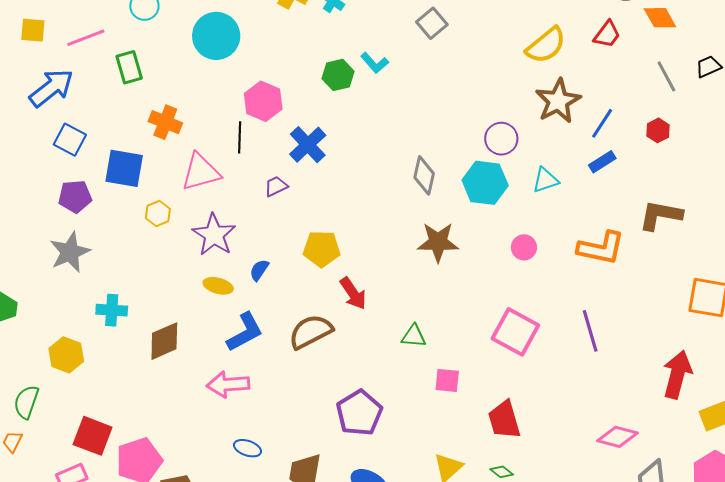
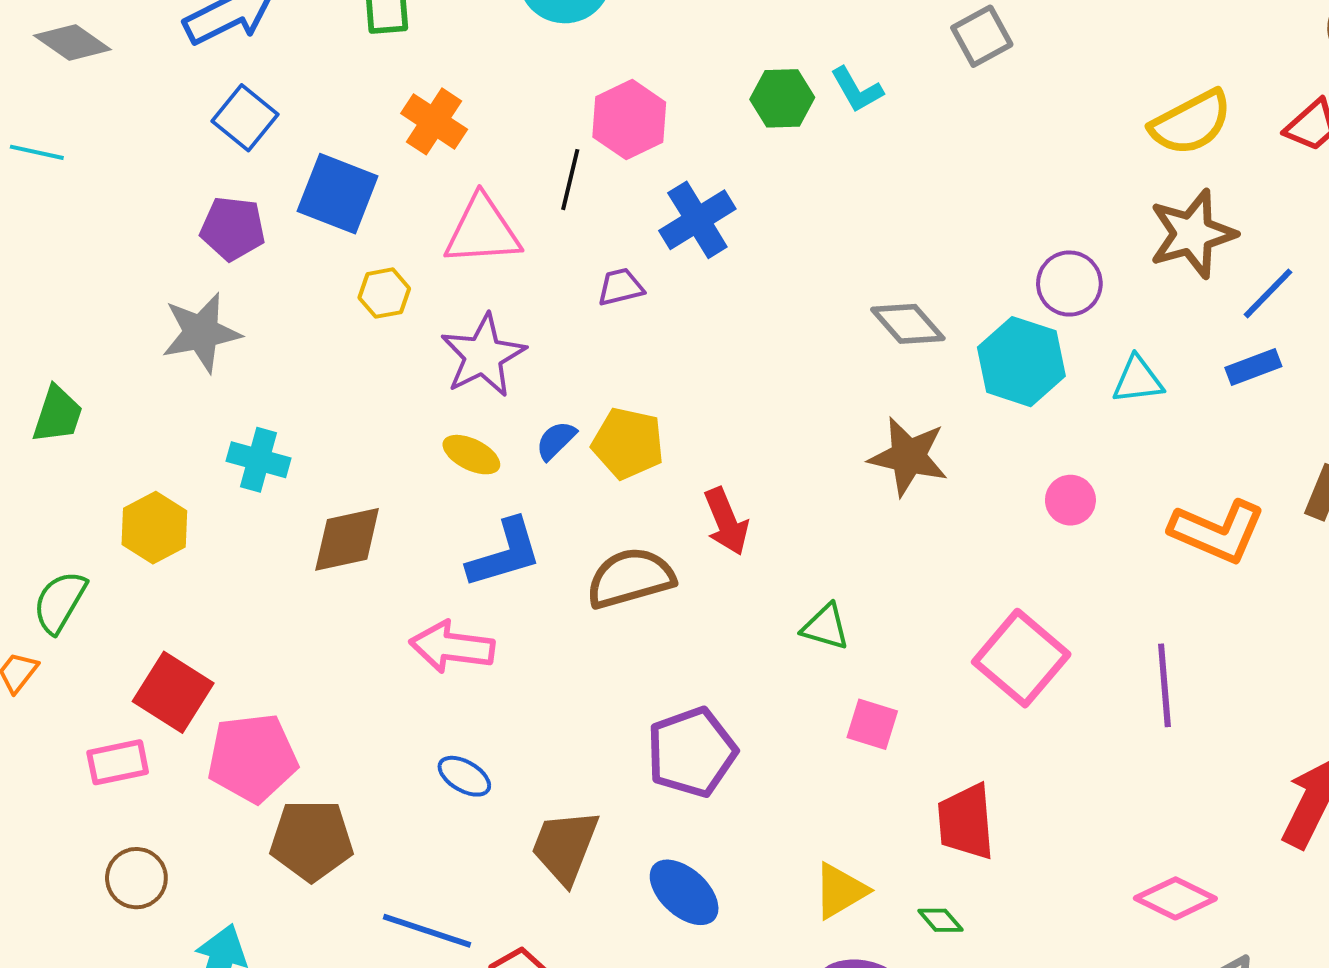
gray diamond: (424, 175) -> (908, 324), turned -66
yellow pentagon: (322, 249) -> (628, 443), moved

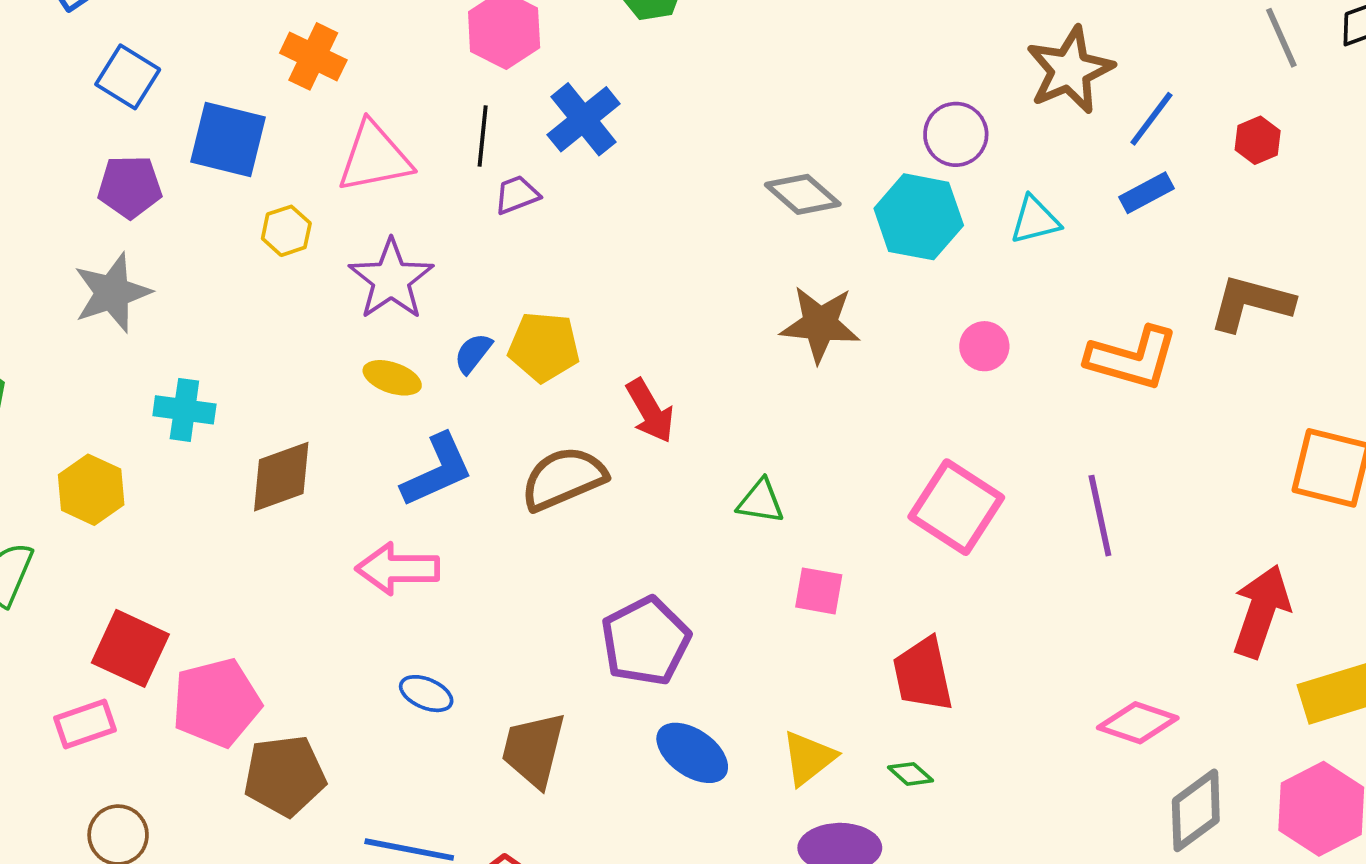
black line: (570, 180) -> (483, 136), moved
blue ellipse: (684, 892) -> (692, 753), moved

